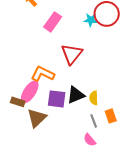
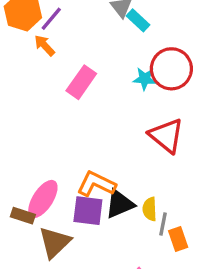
red triangle: (72, 54) -> (166, 136), moved, turned -30
orange L-shape: (43, 74) -> (96, 184), moved
gray line: (94, 121) -> (163, 224), moved, turned 32

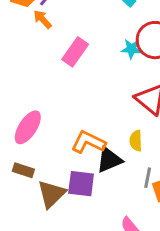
pink ellipse: (43, 199) -> (28, 127), moved
yellow semicircle: (150, 209) -> (136, 141), moved
purple square: (88, 211) -> (81, 184), moved

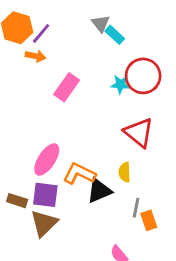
orange arrow: (43, 19) -> (35, 56), turned 144
pink ellipse: (28, 127) -> (47, 159), moved
purple square: (81, 184) -> (45, 195), moved

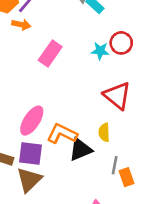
red circle: (143, 76) -> (121, 43), size x0.7

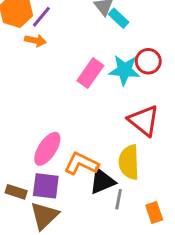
cyan star: (100, 51) -> (124, 70), size x1.5
pink rectangle: (50, 53) -> (90, 73), moved
yellow semicircle: (104, 132) -> (129, 162), size x1.6
gray line: (115, 165) -> (119, 199), moved

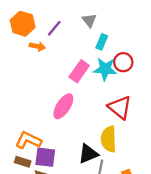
purple line: (41, 17) -> (54, 28), moved
cyan rectangle: (119, 18) -> (102, 42), moved, turned 70
pink ellipse: (47, 149) -> (63, 106), moved
orange L-shape: (81, 164) -> (28, 140), moved

